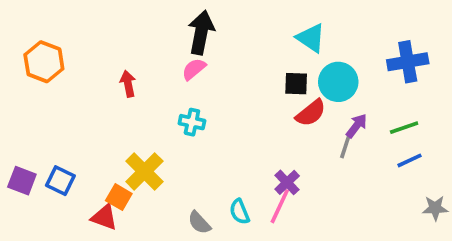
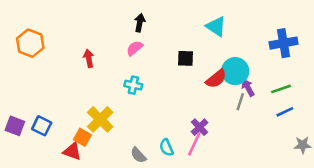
black arrow: (201, 33) -> (140, 23), size x0.6
cyan circle: (338, 82) -> (235, 71), moved
black square: (296, 84) -> (186, 58), moved
purple arrow: (357, 126) -> (248, 88), turned -66

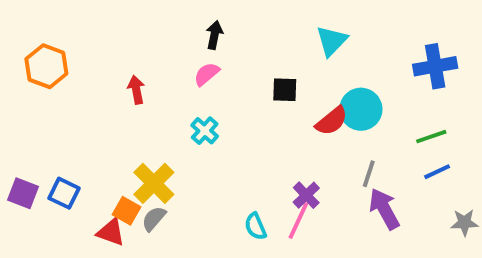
cyan triangle: (216, 27) -> (332, 41), turned 40
cyan cross: (133, 85) -> (205, 131), turned 30
purple arrow: (248, 88) -> (384, 209), moved, size x1.5
gray line: (240, 102) -> (369, 174), moved
gray semicircle: (138, 155) -> (154, 219), moved, turned 84

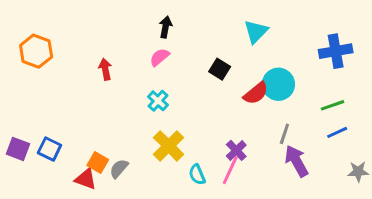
black square: (285, 90) -> (220, 69), turned 30
yellow cross: (154, 183) -> (169, 146), moved

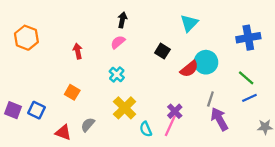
green line: (333, 105) -> (246, 78), turned 60
orange square: (98, 163) -> (72, 92), moved

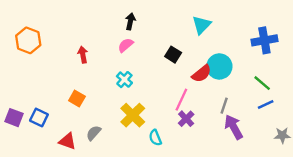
pink line: (170, 126) -> (181, 100), moved

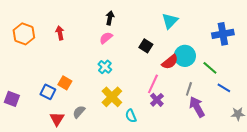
red arrow: (83, 55) -> (60, 33), moved
green line: (262, 83) -> (210, 68), moved
blue line: (266, 104) -> (224, 88), turned 56
blue square: (39, 118) -> (48, 92), moved
red triangle: (67, 141) -> (57, 119), turned 42

